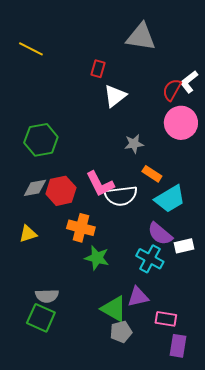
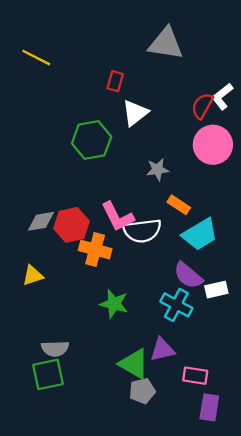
green hexagon: (41, 140) -> (92, 140), moved
orange cross: (81, 228) -> (95, 250), moved
green square: (41, 318) -> (48, 374), turned -36

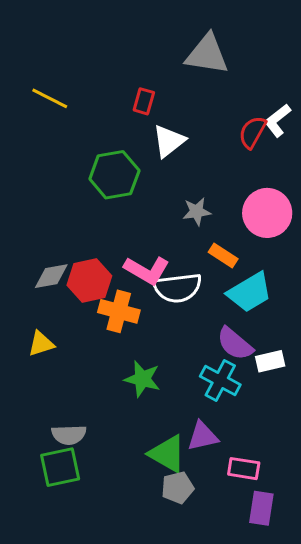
yellow line: (36, 58) -> (50, 98), moved
pink circle: (213, 145) -> (267, 213), moved
pink L-shape: (117, 217) -> (147, 270), turned -33

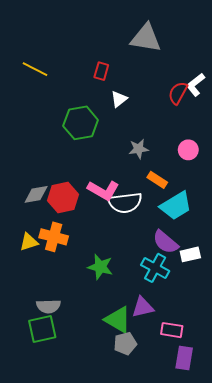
white triangle: (169, 141) -> (119, 99), size x0.7
pink circle: (267, 213) -> (188, 150), size x0.6
orange cross: (119, 311) -> (54, 237), moved

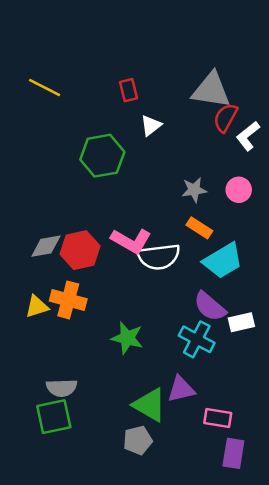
gray triangle: (146, 38) -> (211, 90), moved
red rectangle: (101, 71) -> (129, 90), turned -30
white L-shape: (196, 85) -> (248, 136), moved
gray star: (139, 149) -> (194, 190), moved
gray pentagon: (125, 344) -> (138, 440), moved

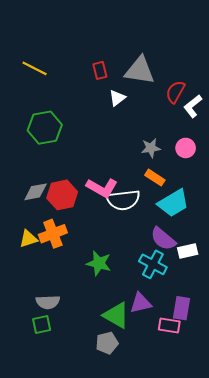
gray triangle: (211, 90) -> (140, 70), moved
green hexagon: (102, 156) -> (45, 128), moved
orange cross: (68, 300) -> (53, 234), turned -36
green square: (54, 417) -> (42, 325), size x0.7
purple rectangle: (233, 453) -> (181, 308), moved

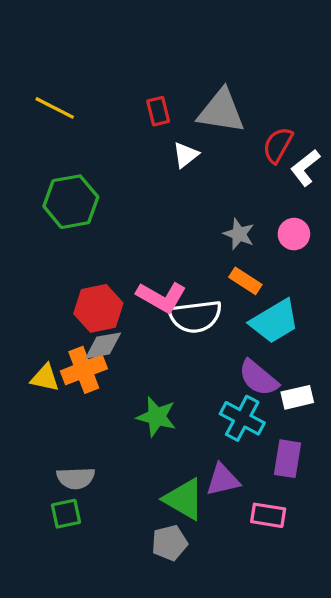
gray star: (151, 148) -> (239, 234), turned 30
gray diamond: (36, 192) -> (103, 346), moved
yellow triangle: (28, 239) -> (45, 378), turned 30
purple rectangle: (181, 308) -> (287, 459), moved

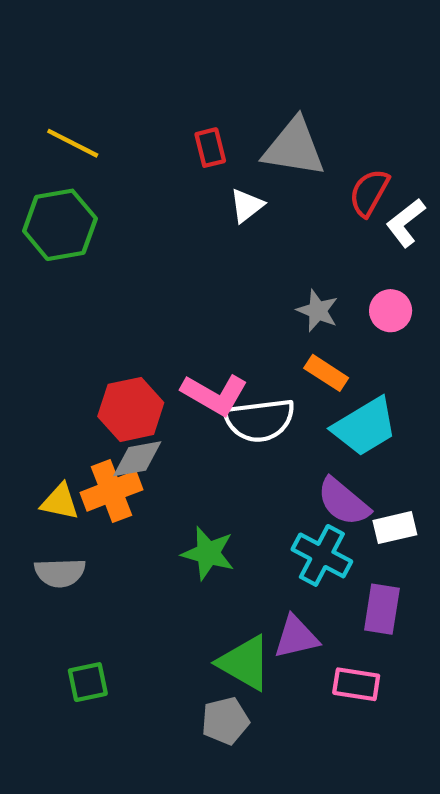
green hexagon: (71, 202) -> (60, 225), moved
gray semicircle: (76, 478) -> (60, 573), moved

